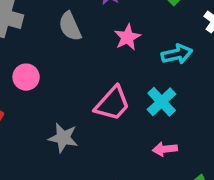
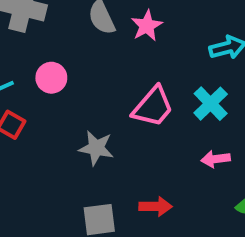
pink star: (127, 37) -> (147, 26), moved

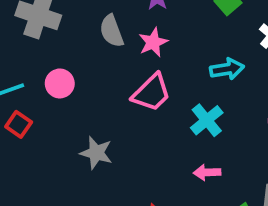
pink trapezoid: (153, 107) -> (152, 93), moved

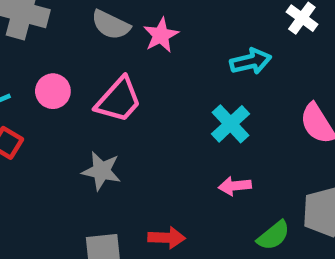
gray semicircle: (112, 31) -> (111, 25), turned -40
pink trapezoid: (152, 93) -> (119, 100), moved

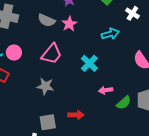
pink circle: (53, 91) -> (14, 53), moved
cyan cross: (230, 124) -> (89, 63), moved
green semicircle: (273, 235) -> (124, 103), moved

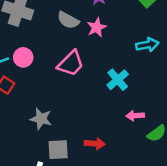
gray star: (45, 86) -> (41, 119), moved

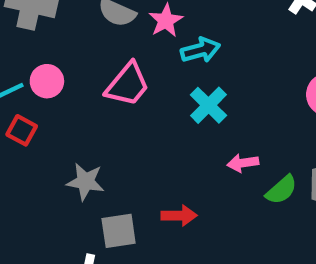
cyan arrow: (147, 45) -> (200, 50), moved

